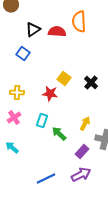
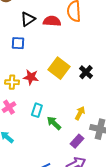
blue square: (23, 54) -> (18, 43), turned -32
yellow square: (64, 79) -> (59, 68), size x1.5
red star: (50, 94) -> (31, 77), moved

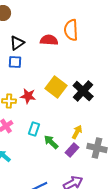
black triangle: (28, 19) -> (17, 43), moved
black cross: (86, 72) -> (83, 91), size x1.5
purple rectangle: (77, 141) -> (72, 150), moved

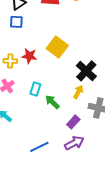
black cross: (83, 91) -> (86, 71), moved
purple rectangle: (72, 150) -> (73, 122), moved

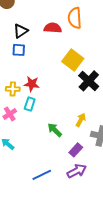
yellow square: (57, 47) -> (73, 60), moved
black cross: (86, 71) -> (89, 81), moved
cyan rectangle: (35, 89) -> (30, 104), moved

